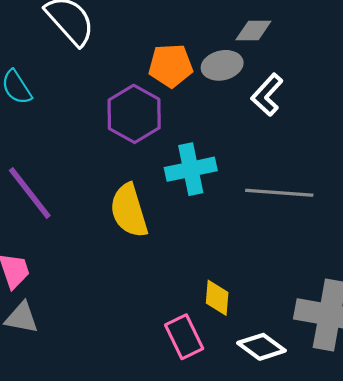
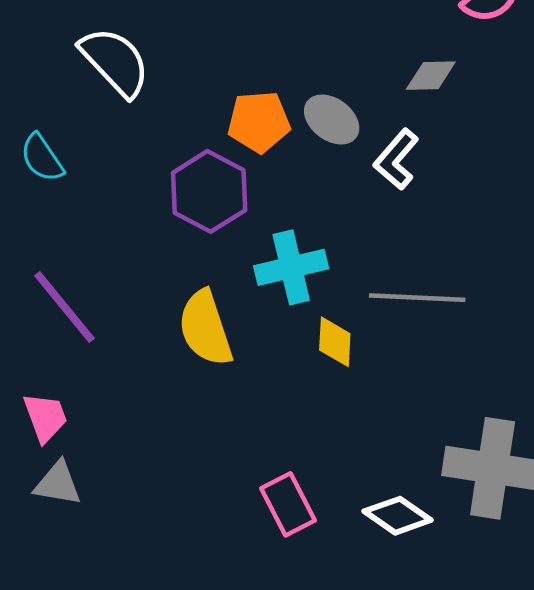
gray diamond: (253, 30) -> (431, 76), moved
gray ellipse: (222, 65) -> (332, 120), turned 51
yellow diamond: (217, 298) -> (335, 342), moved

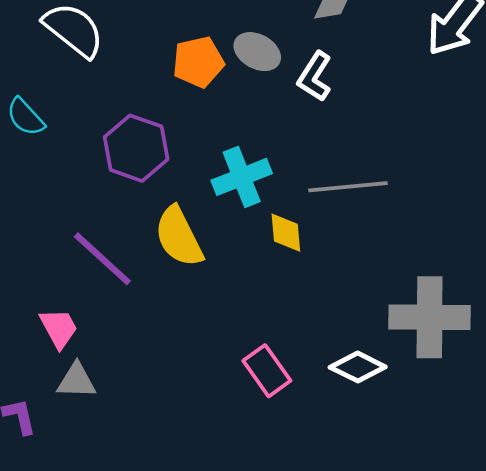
purple hexagon: (209, 191) -> (136, 148), moved
purple line: (64, 307) -> (102, 259), moved

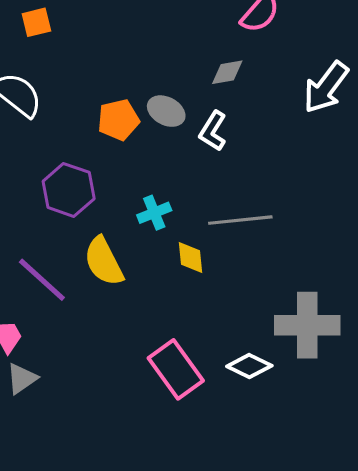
cyan cross: (242, 177) -> (154, 213), size x0.7
pink rectangle: (267, 371) -> (176, 369), size x1.4
gray triangle: (77, 381) -> (22, 379), turned -36

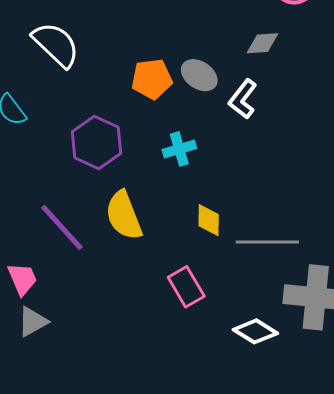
cyan cross: (154, 213) -> (179, 149), moved
gray line: (240, 220) -> (267, 242), moved
pink rectangle: (176, 369) -> (186, 287), moved, size x0.7

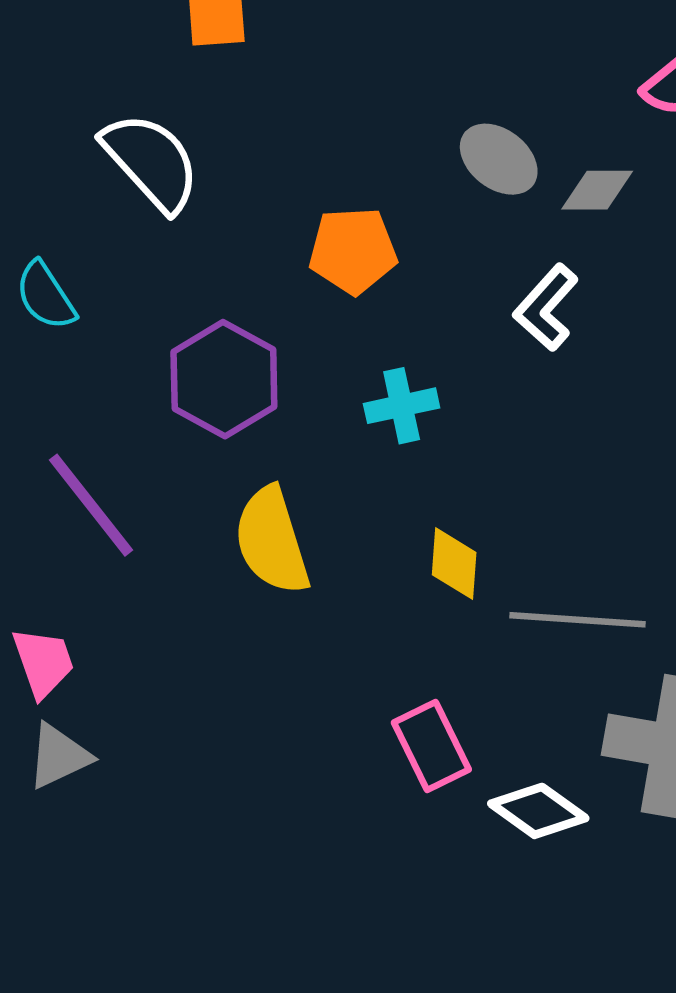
gray ellipse: (199, 75) -> (499, 159), moved
purple line: (62, 227) -> (91, 505), moved
pink rectangle: (186, 287) -> (431, 746), moved

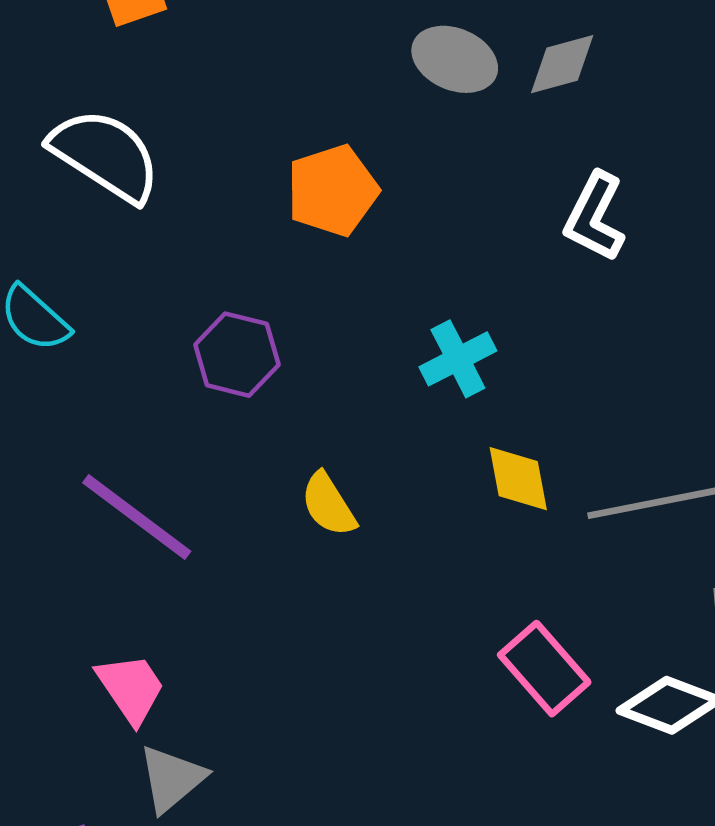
white L-shape: (546, 308) -> (595, 217), moved
purple hexagon: (224, 379) -> (237, 355), size x0.7
cyan cross: (402, 406) -> (458, 359), moved
yellow semicircle: (272, 541) -> (328, 505), size x0.6

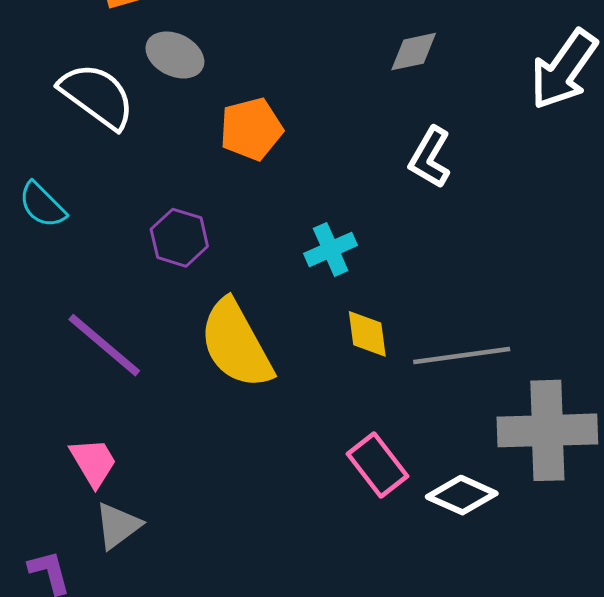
gray ellipse: (455, 59) -> (175, 55), moved
yellow semicircle: (328, 505) -> (236, 344), size x2.0

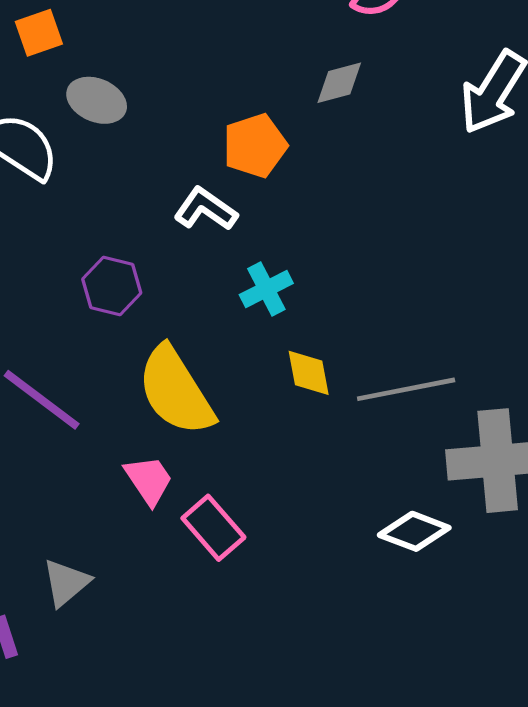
orange pentagon: (251, 129) -> (255, 146), moved
white L-shape: (430, 157) -> (206, 209), moved, turned 98
pink trapezoid: (93, 462) -> (149, 480), moved
pink rectangle: (377, 465) -> (213, 528), moved

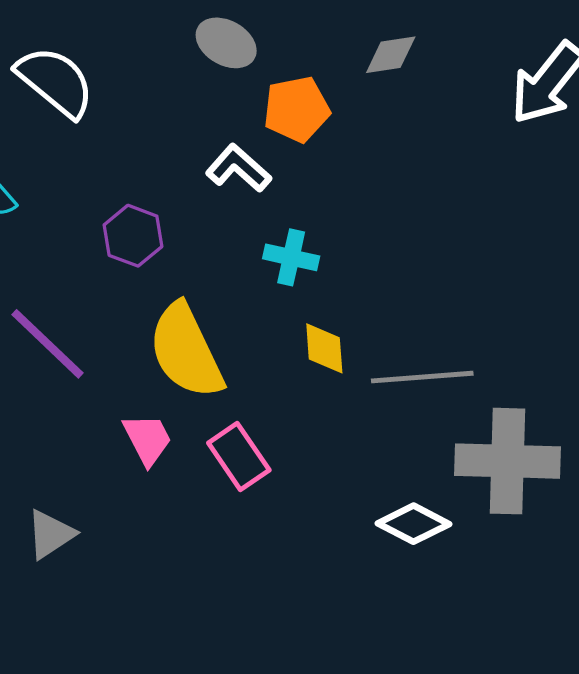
gray ellipse: (97, 100) -> (226, 43), moved
cyan cross: (266, 289) -> (291, 257), turned 33
pink rectangle: (213, 528) -> (239, 456), moved

